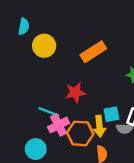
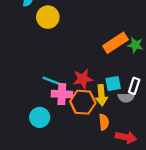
orange rectangle: (93, 52) -> (115, 43), moved
red star: (75, 93) -> (83, 79), moved
pink cross: (59, 125) -> (62, 94), turned 30

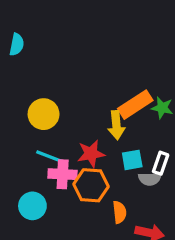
yellow circle: (48, 17) -> (44, 114), moved
yellow arrow: (101, 95) -> (116, 125), moved

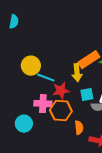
cyan line: (50, 157) -> (46, 78), moved

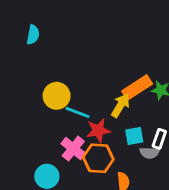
yellow arrow: (77, 73) -> (120, 106), turned -144
pink cross: (43, 104) -> (73, 149), turned 36

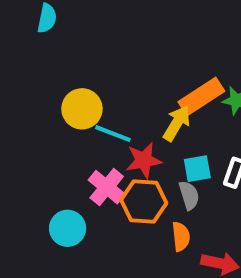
gray semicircle: (150, 153) -> (189, 195), moved, turned -108

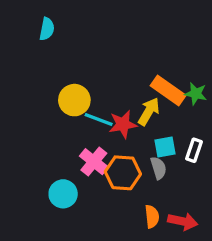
orange rectangle: (201, 96) -> (168, 90), turned 68
red star: (144, 160) -> (123, 124), moved
orange semicircle: (181, 237) -> (152, 216), moved

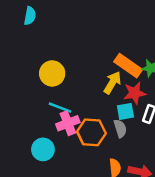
cyan line: (99, 119) -> (60, 108), moved
red star: (123, 124) -> (135, 93), moved
pink cross: (94, 162) -> (68, 123), turned 30

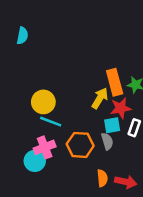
orange rectangle: (128, 66) -> (115, 82), turned 40
yellow circle: (52, 73) -> (43, 102), moved
pink cross: (68, 123) -> (45, 147), moved

